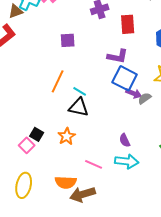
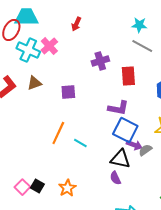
brown triangle: (16, 11) -> (34, 83), moved
black triangle: (79, 107) -> (120, 159), moved
purple semicircle: (125, 140) -> (115, 178), moved
pink square: (27, 145) -> (22, 187), moved

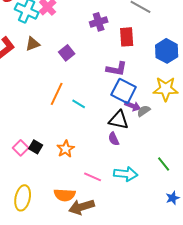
purple square: (68, 92) -> (67, 53), turned -35

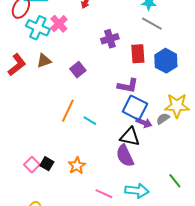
blue hexagon: (167, 51) -> (166, 61), moved
gray semicircle: (144, 111) -> (163, 119), moved
purple semicircle: (114, 139) -> (125, 156), size x1.6

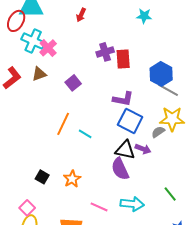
pink cross: (59, 24) -> (48, 48), moved
gray line: (152, 24) -> (168, 90), moved
red rectangle: (138, 54) -> (123, 59), moved
purple arrow: (144, 123) -> (143, 149), moved
pink square: (32, 165) -> (27, 208), moved

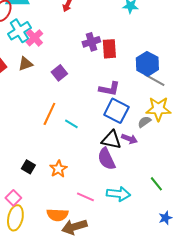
cyan cross: (33, 41) -> (19, 31), turned 35

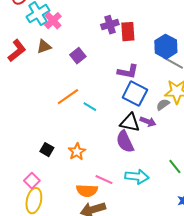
orange line: (49, 114) -> (68, 97), turned 30
orange semicircle: (57, 215) -> (87, 191), moved

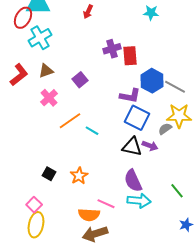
pink cross: (53, 21) -> (49, 98), moved
blue hexagon: (166, 47) -> (152, 81), moved
purple semicircle: (125, 142) -> (133, 181), moved

